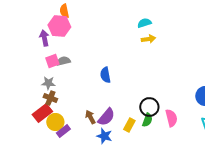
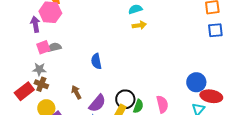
black circle: (149, 107) -> (125, 99), moved
red rectangle: (42, 113) -> (24, 91), moved
brown arrow: (90, 117) -> (76, 92), moved

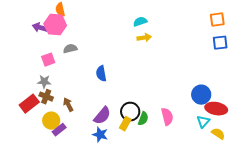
purple arrow: (35, 24) -> (40, 28), moved, turned -63
gray semicircle: (54, 47) -> (70, 49), moved
brown arrow: (76, 92) -> (68, 105), moved

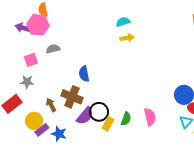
brown cross: (46, 97) -> (72, 97), moved, size x1.5
black circle: (130, 112) -> (99, 112), moved
blue star: (100, 135) -> (59, 134), moved

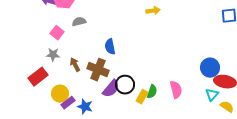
pink square: (31, 60) -> (57, 33), turned -32
brown arrow: (51, 105) -> (75, 65), moved
yellow rectangle: (108, 124) -> (142, 97), moved

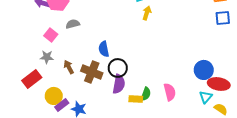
yellow arrow: (153, 11) -> (147, 13), turned -64
black circle: (125, 85) -> (118, 68), moved
purple semicircle: (111, 89) -> (119, 84), moved, turned -30
yellow rectangle: (142, 97) -> (136, 99), turned 64

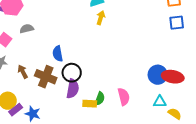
red ellipse: (219, 84) -> (173, 77), moved
cyan triangle: (206, 97) -> (160, 102), turned 48

